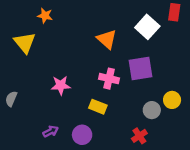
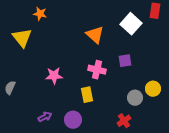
purple square: (141, 68) -> (125, 61), size x0.6
yellow rectangle: (98, 107) -> (87, 95), turned 56

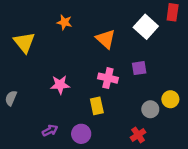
orange star: (40, 14) -> (64, 22), moved

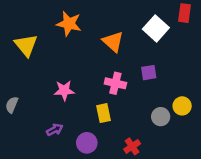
orange star: (64, 22) -> (69, 24), size x1.5
purple arrow: (50, 130) -> (55, 130), moved
red cross: (138, 135) -> (132, 146), moved

